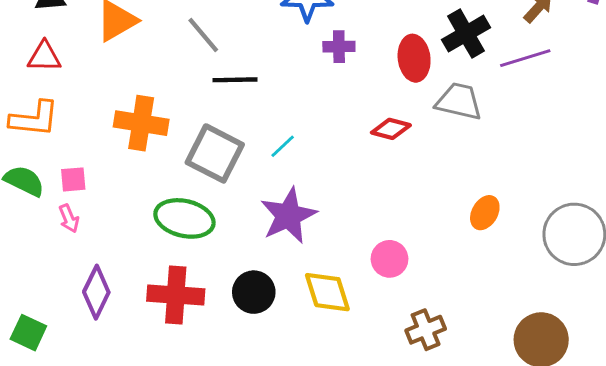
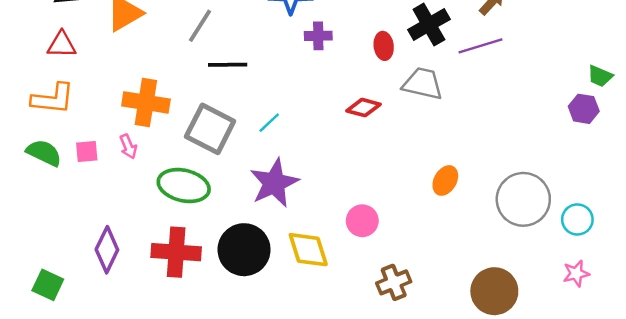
gray line: (203, 35) -> (200, 26), turned 72
red ellipse: (414, 58) -> (384, 46), size x0.7
pink arrow: (69, 218) -> (128, 147), moved
black circle: (254, 292) -> (244, 250), size x1.4

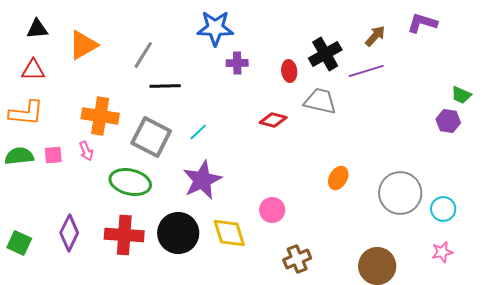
green semicircle: (44, 153) -> (19, 156), turned -32
green square: (48, 285) -> (19, 243), moved

